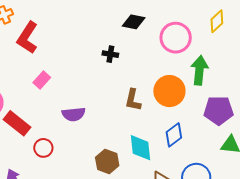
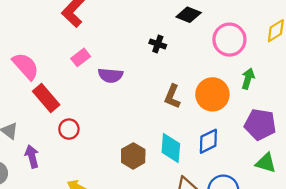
green arrow: (199, 70) -> (248, 79), size x0.7
purple semicircle: (74, 114) -> (111, 75), moved

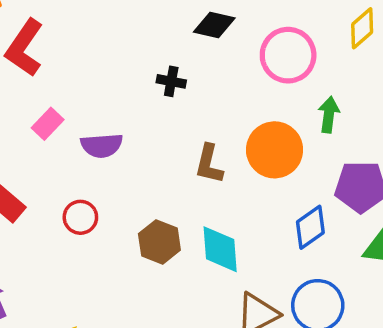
red circle: (69, 129) -> (80, 217), moved
blue diamond: (208, 141) -> (310, 227), moved
brown hexagon: (133, 156) -> (159, 242), moved

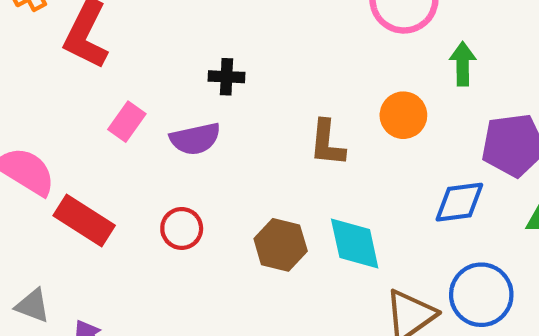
black cross: (171, 81) -> (227, 77), moved
orange circle: (275, 150) -> (403, 115), size x0.7
blue diamond: (310, 227) -> (459, 202), turned 36

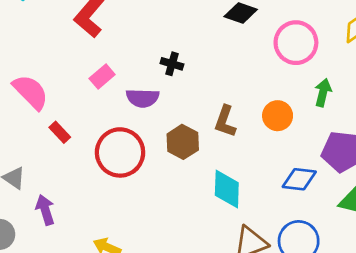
red rectangle: (84, 221) -> (60, 132), size x0.6
red circle: (182, 228) -> (120, 152), size x1.8
brown hexagon: (281, 245) -> (183, 142), moved

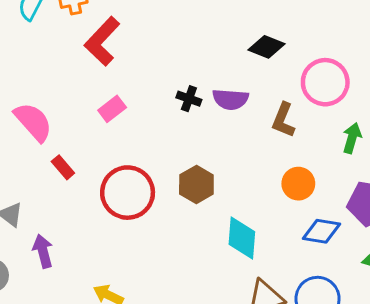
purple semicircle: (143, 98) -> (230, 99), moved
orange circle: (278, 116) -> (298, 184), moved
brown L-shape: (225, 121) -> (283, 120), moved

